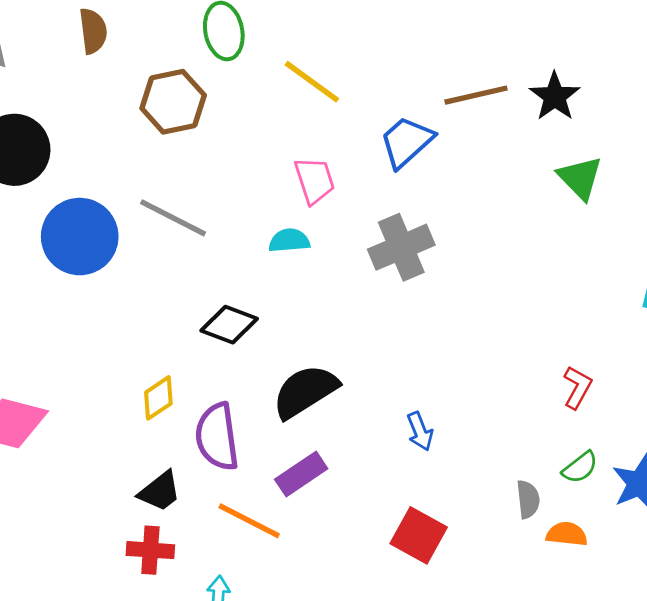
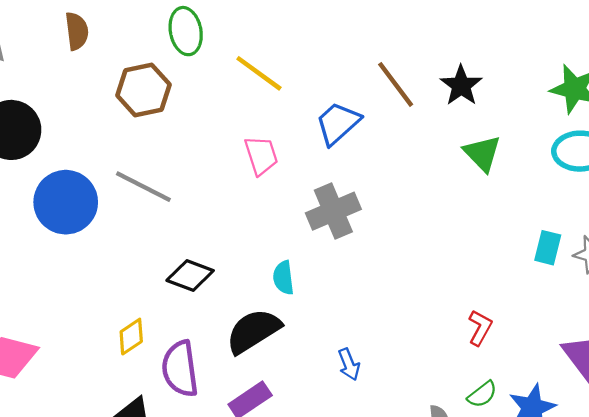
brown line: (476, 95) -> (396, 84), turned 66
cyan semicircle: (289, 241) -> (283, 278), moved, turned -92

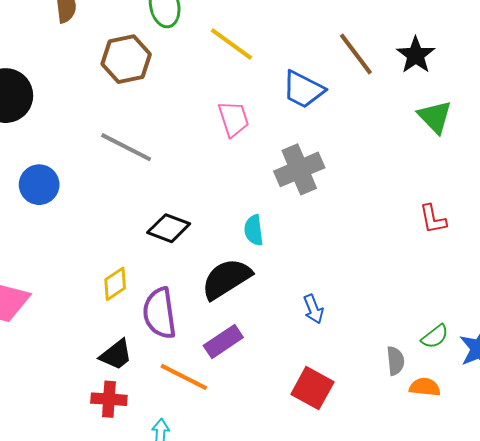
blue trapezoid: (338, 123) -> (303, 89), turned -111
blue circle: (66, 202) -> (39, 185), moved, size x0.7
red L-shape: (480, 328) -> (433, 219), moved, turned 140

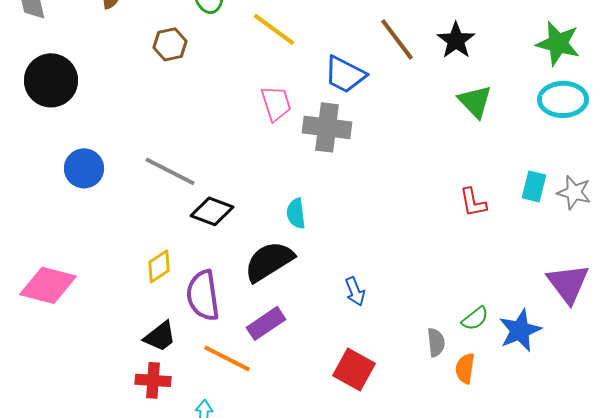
brown hexagon: (126, 59) -> (170, 44), size x0.7
gray line: (126, 147) -> (170, 171), moved
gray cross: (299, 169) -> (327, 127), moved, turned 30
orange semicircle: (425, 387) -> (465, 368), turned -88

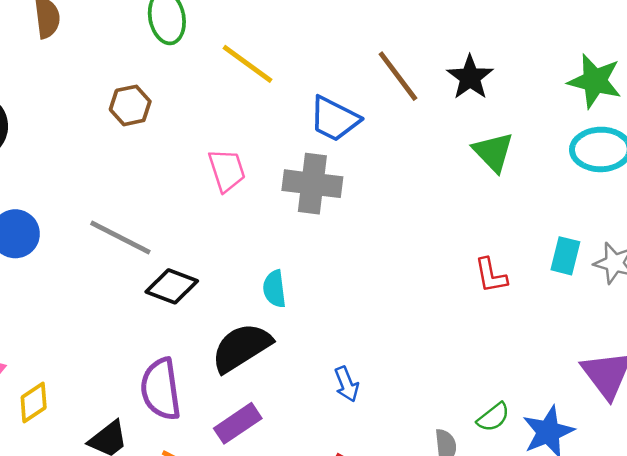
brown hexagon: (170, 44) -> (130, 105), moved
pink trapezoid: (276, 103) -> (227, 170), moved
yellow diamond: (159, 266) -> (34, 403), moved

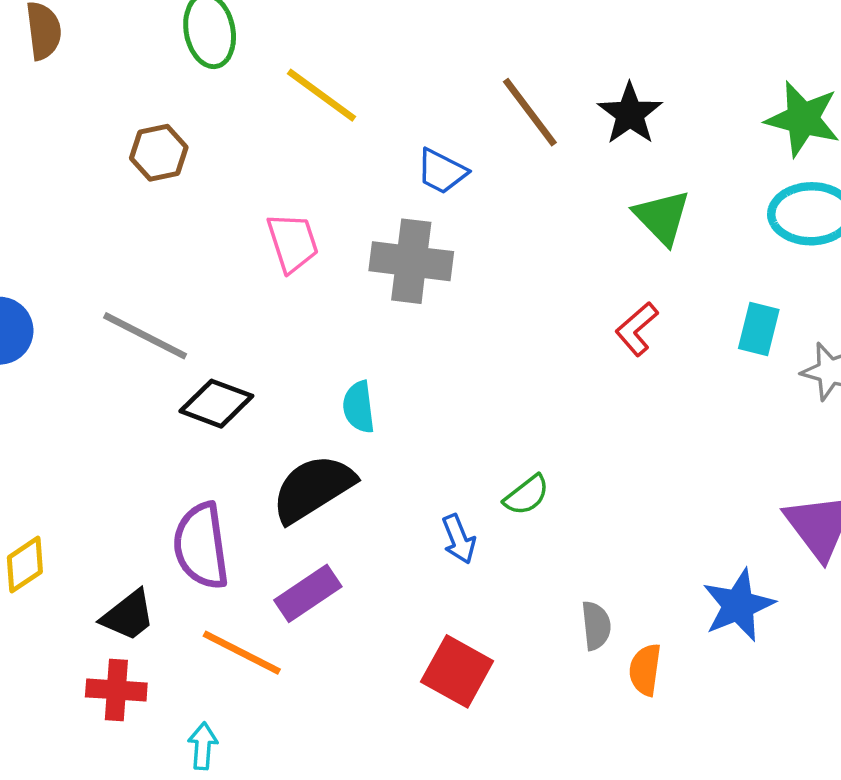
blue trapezoid: (334, 119) -> (442, 171), size x0.7
cyan rectangle: (565, 256) -> (759, 329), moved
red L-shape: (491, 275) -> (637, 329), moved, turned 60
green semicircle: (493, 417) -> (527, 495), moved

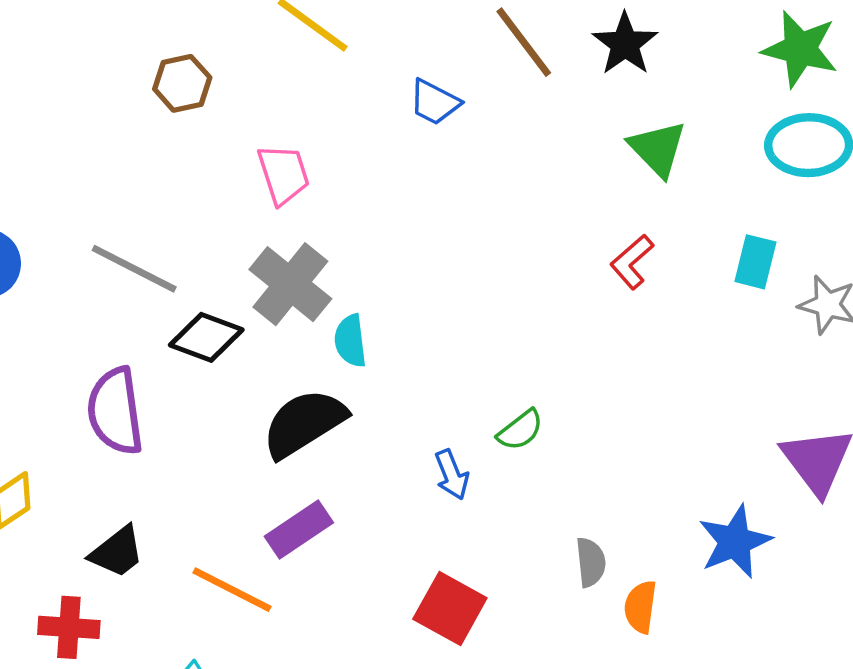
brown hexagon: (159, 153) -> (182, 83), moved
gray cross: (411, 261) -> (290, 284), moved, turned 32
purple semicircle: (201, 546) -> (115, 411), moved
red cross: (116, 690) -> (69, 627), moved

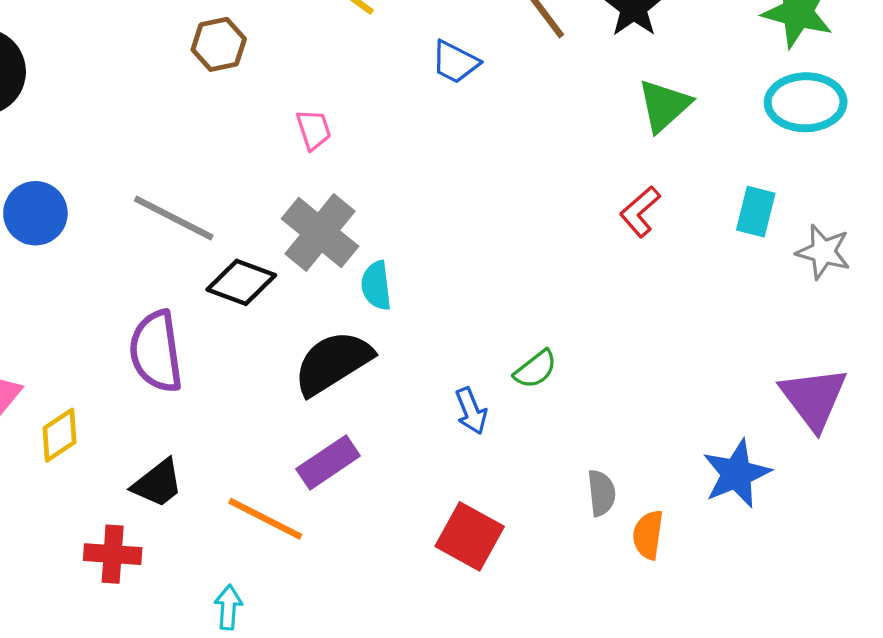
green triangle: (658, 149) -> (664, 106), turned 32
pink trapezoid: (283, 174) -> (314, 130), size x0.7

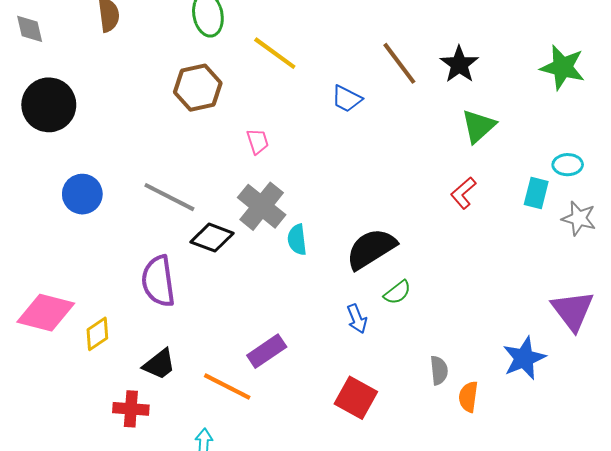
brown hexagon: (219, 44) -> (198, 88), size x1.4
cyan ellipse: (806, 102) -> (568, 165), moved, size x0.6
black semicircle: (333, 363) -> (371, 249), moved

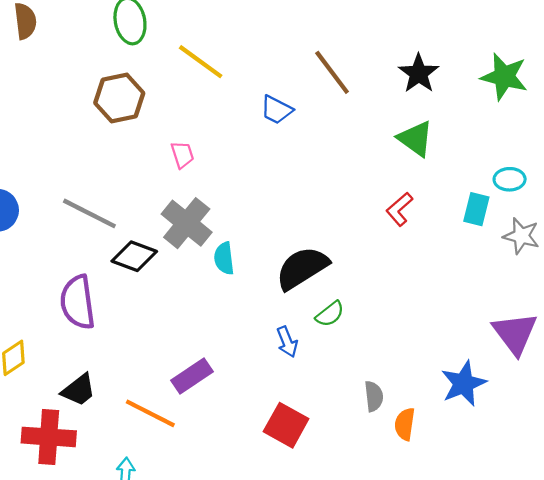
black star: (459, 64) -> (419, 73), moved
green triangle: (478, 126) -> (415, 139), turned -42
red cross: (131, 409) -> (49, 437), size x1.4

